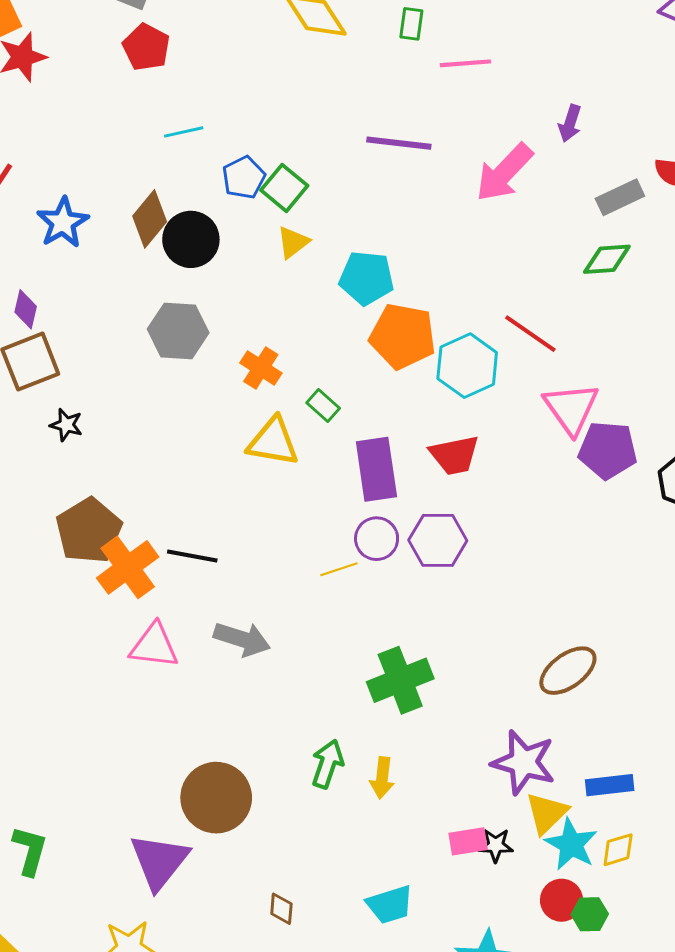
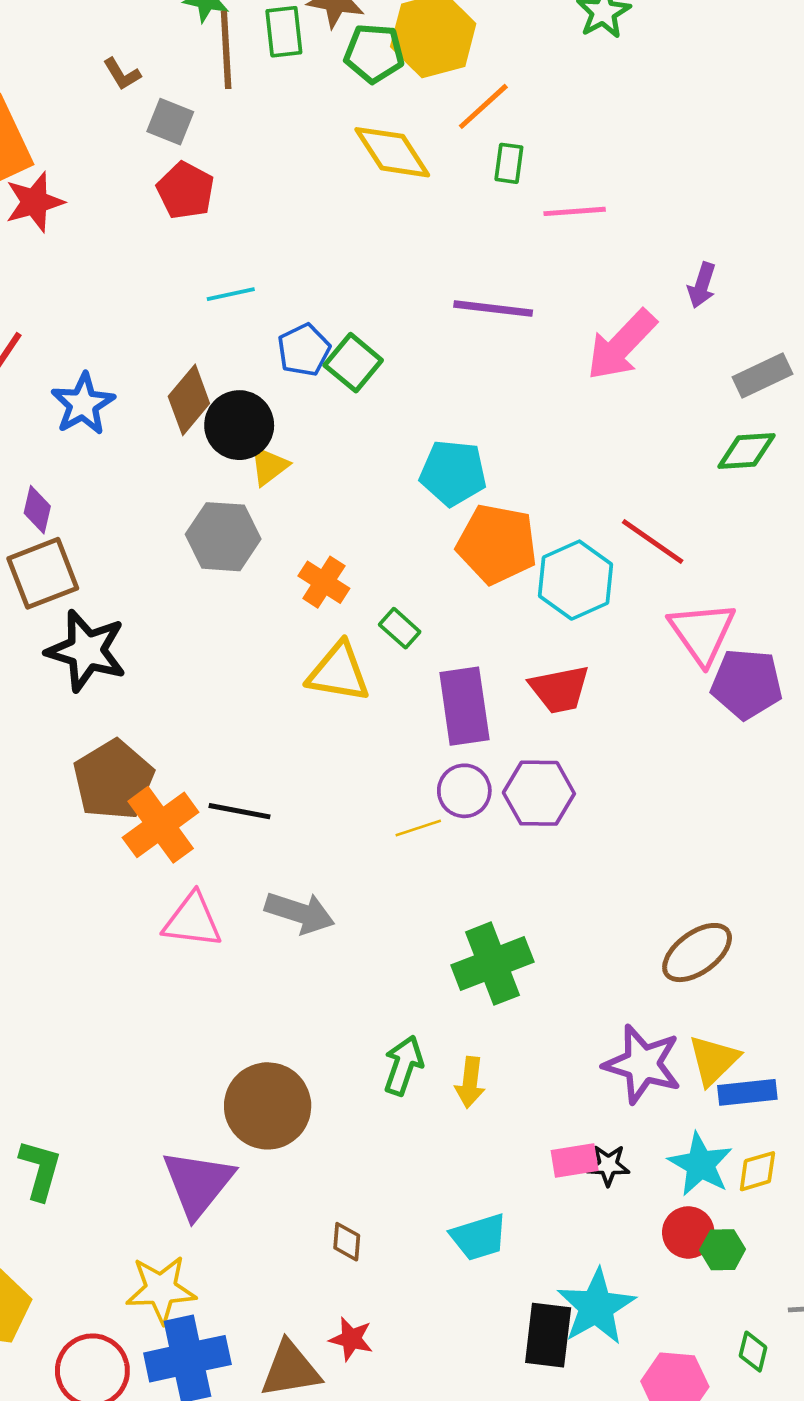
yellow triangle: (293, 242) -> (269, 466), moved
black star: (66, 425) -> (86, 651), size x2.0
yellow triangle: (547, 813) -> (714, 1060), moved

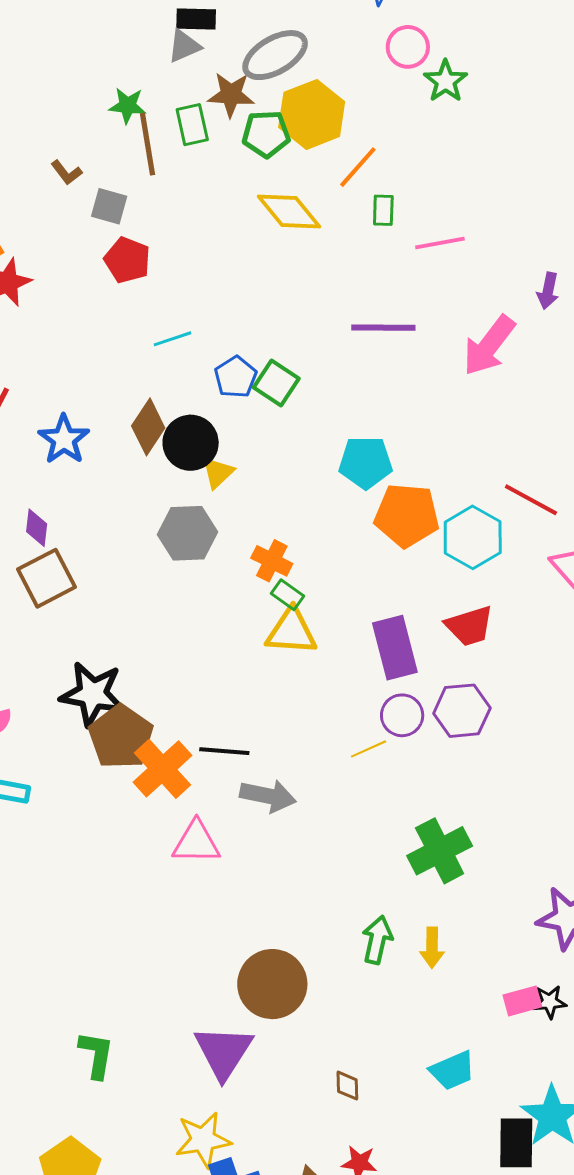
green rectangle: (400, 628) -> (287, 595), moved
black star: (86, 651) -> (93, 694), moved
gray arrow: (300, 913) -> (268, 796), moved

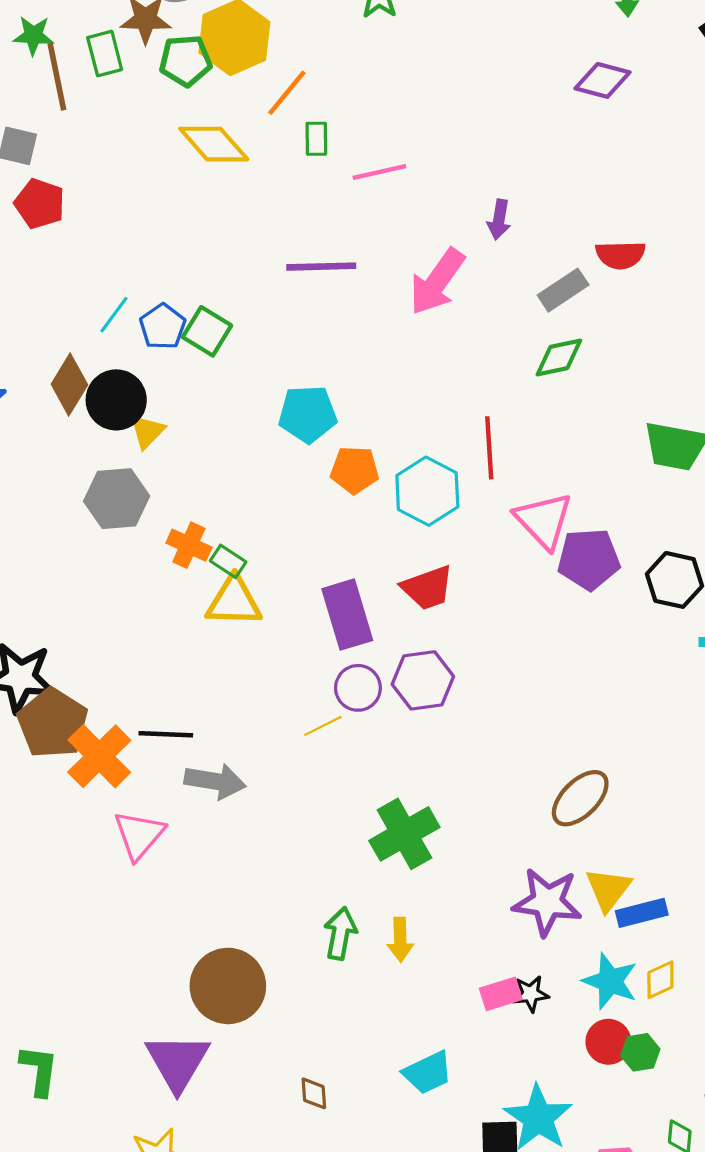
cyan line: (173, 339) -> (114, 315), moved, turned -33
red line: (531, 500) -> (489, 448), turned 60
orange pentagon: (407, 515) -> (355, 470), size x0.7
orange cross: (272, 561) -> (189, 545), moved
pink triangle: (196, 842) -> (139, 835), turned -48

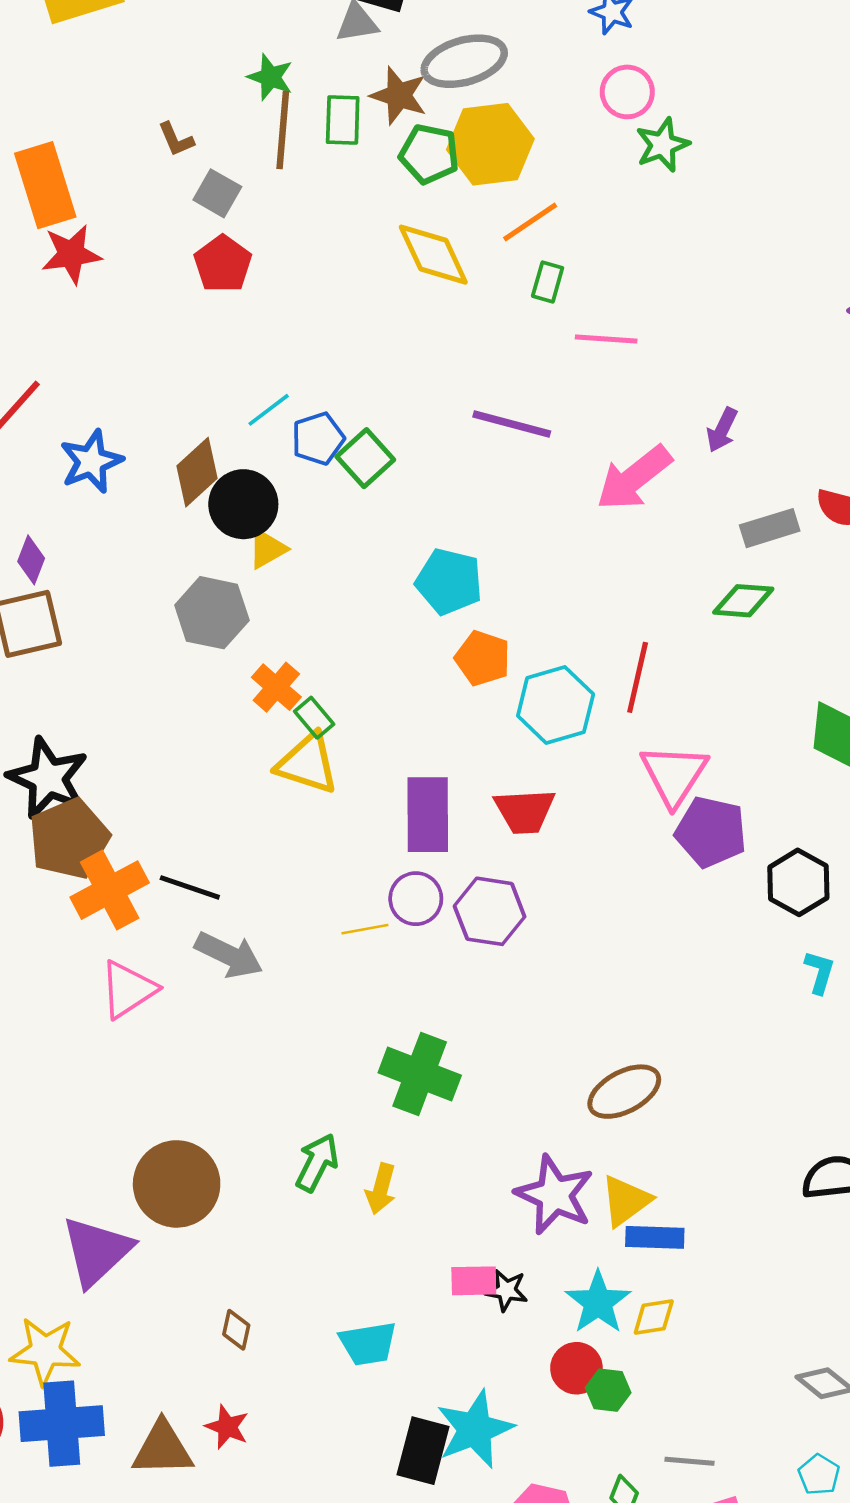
green cross: (404, 834) -> (420, 1074), turned 34

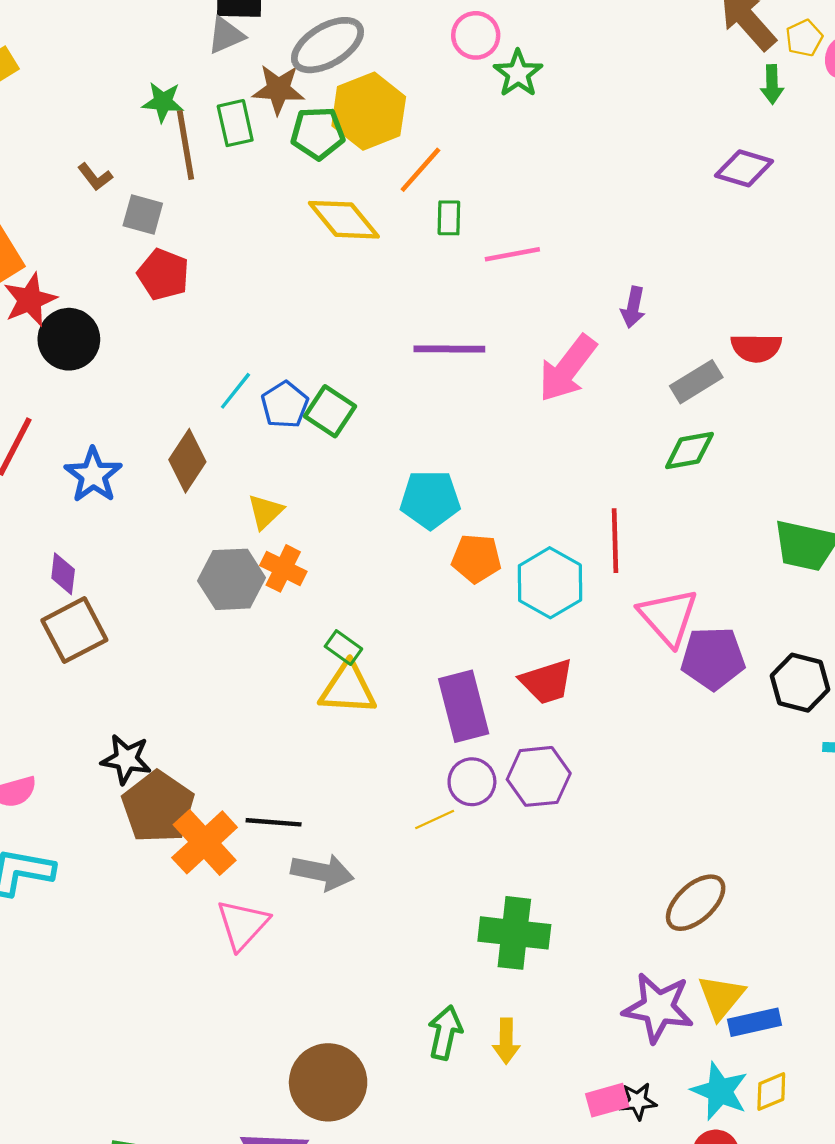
black circle: (243, 504) -> (69, 339), moved
orange cross: (276, 687) -> (283, 568), moved
black star: (48, 778) -> (126, 759), size x0.7

